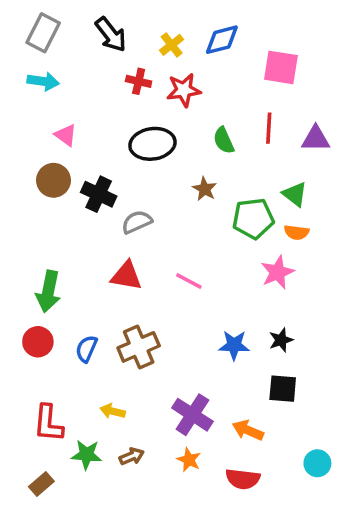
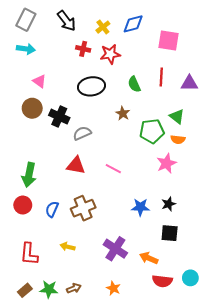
green star: (86, 455) -> (49, 289), moved
brown arrow: (132, 456) -> (74, 288), moved
orange star: (189, 460) -> (113, 288), moved
red semicircle: (243, 479) -> (162, 281), moved

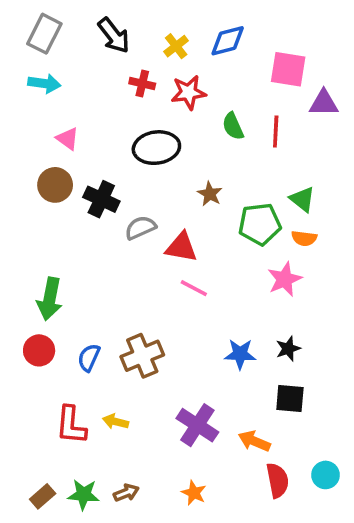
purple triangle: (189, 83) -> (324, 103), moved
green semicircle: (134, 84) -> (233, 126), moved
red triangle: (76, 165) -> (181, 247), moved
red L-shape: (29, 254) -> (71, 425), moved
red semicircle: (162, 281) -> (277, 480), turned -108

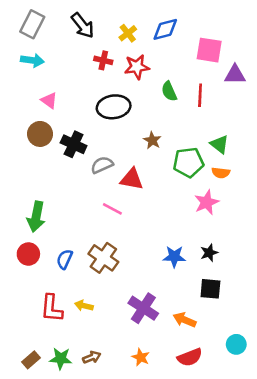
pink line: (194, 288) -> (112, 209), moved
brown cross: (142, 356) -> (103, 258), turned -32
red semicircle: (277, 480) -> (190, 357), moved, turned 80

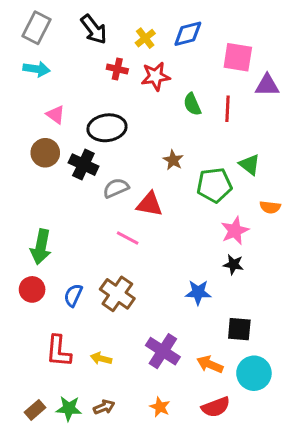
black ellipse: (114, 107) -> (107, 128), moved
orange semicircle: (221, 173) -> (270, 207), moved
black star: (209, 253) -> (233, 264), moved, turned 30
yellow arrow: (84, 306) -> (101, 359), moved
cyan circle: (236, 344) -> (254, 373), moved, size x1.5

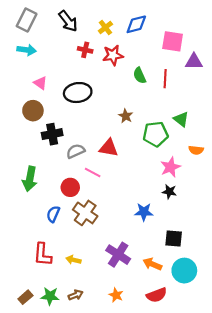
black cross: (83, 165) -> (52, 134), moved, turned -36
gray semicircle: (116, 188) -> (76, 151), moved
red circle: (32, 289) -> (70, 187), moved

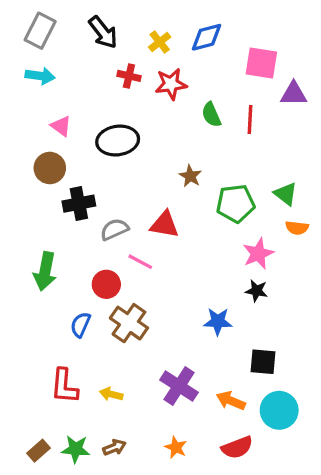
green triangle: (181, 119) -> (286, 194), moved

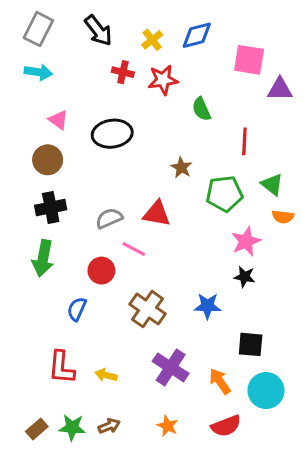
red line: (250, 120) -> (244, 141), moved
black cross: (79, 204) -> (51, 207), moved
brown cross: (129, 323) -> (148, 309), moved
orange arrow: (231, 401) -> (220, 381), turned 32

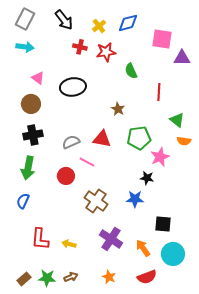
green pentagon: (224, 194) -> (139, 138), moved
black star: (244, 277) -> (147, 178), moved
blue semicircle: (77, 309) -> (23, 201), moved

